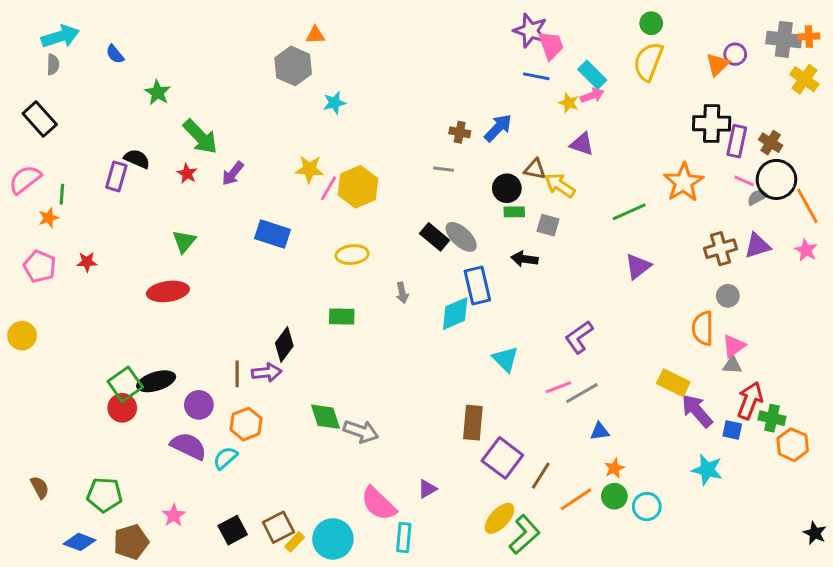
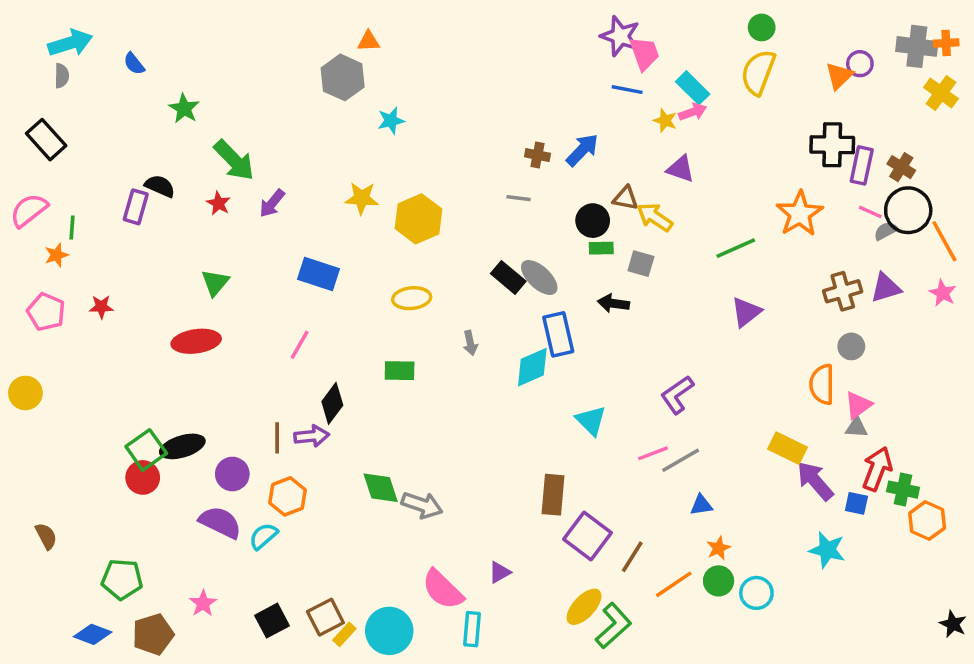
pink line: (329, 188) -> (300, 345), moved
brown semicircle: (40, 487) -> (46, 536), moved

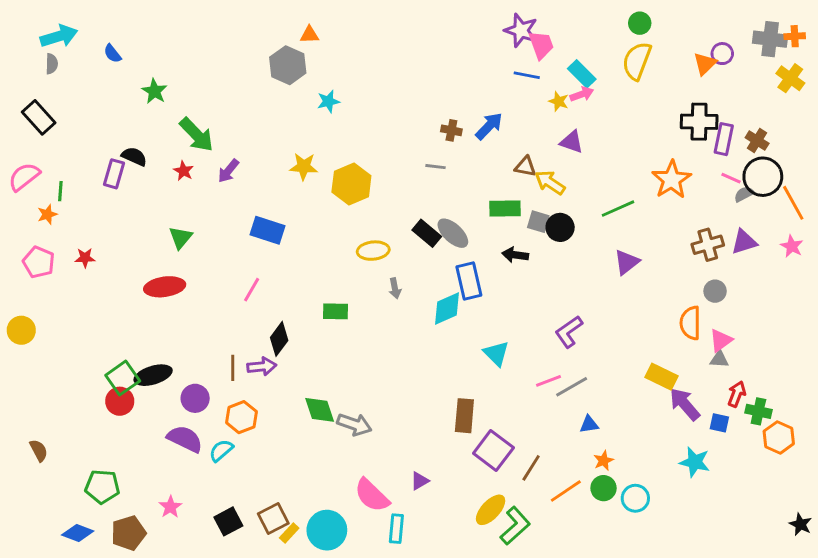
black circle: (593, 221) -> (560, 227), moved
green rectangle: (601, 248) -> (505, 209), size x1.5
yellow ellipse: (412, 298) -> (373, 251), moved
red arrow: (877, 469) -> (737, 394), size x0.7

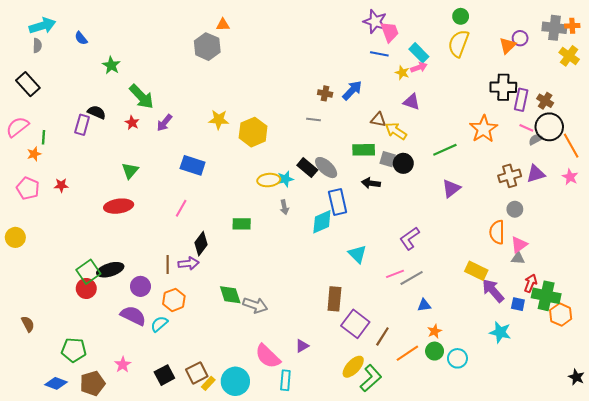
cyan star: (328, 101) -> (285, 179), moved
green cross: (758, 411) -> (546, 296), size x1.5

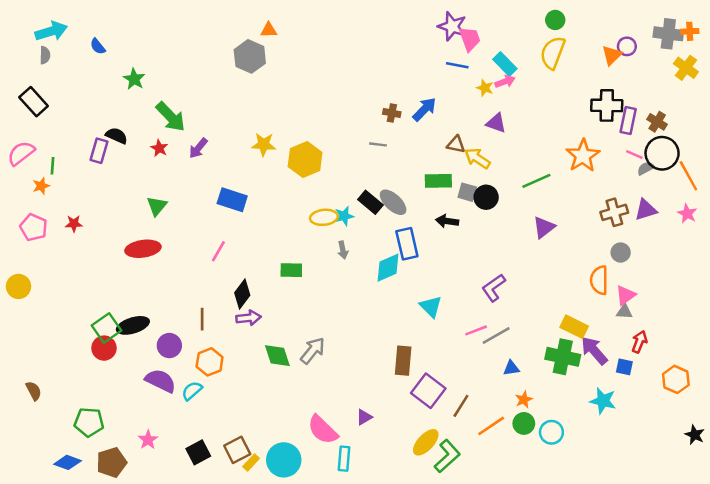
purple arrow: (188, 263) -> (249, 318), moved
green cross: (546, 296) -> (563, 357), moved
gray arrow: (255, 305) -> (313, 351), moved, turned -70
black star: (576, 377) -> (695, 435), moved

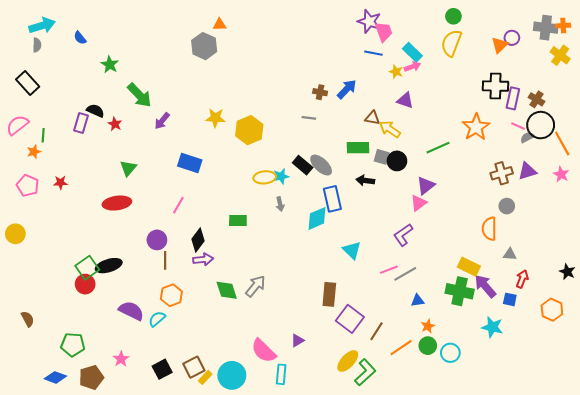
red star: (159, 148) -> (115, 124), moved
purple triangle: (544, 227) -> (426, 186), moved
pink triangle: (626, 295) -> (419, 203), moved
purple circle: (169, 346) -> (157, 240), moved
black star: (695, 435) -> (567, 272), moved

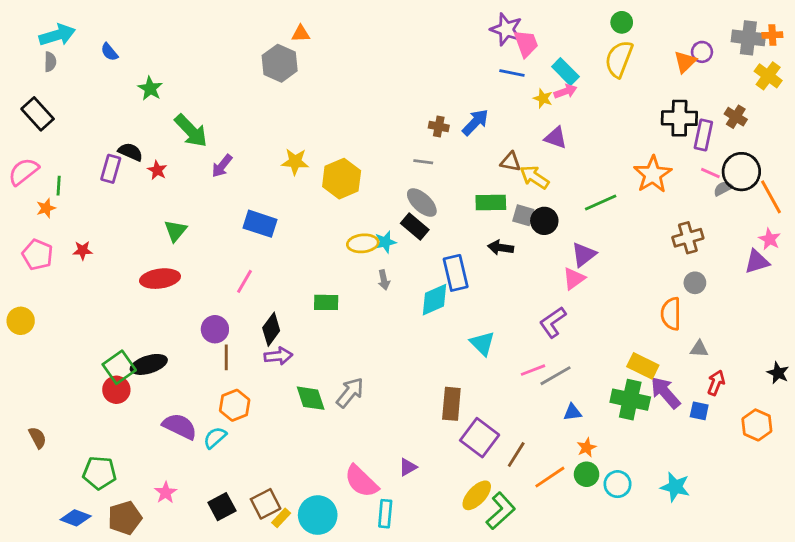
brown cross: (537, 99) -> (736, 117), moved
gray ellipse: (321, 165) -> (422, 203), moved
purple triangle: (527, 171) -> (757, 262), moved
cyan star: (492, 327) -> (675, 487), moved

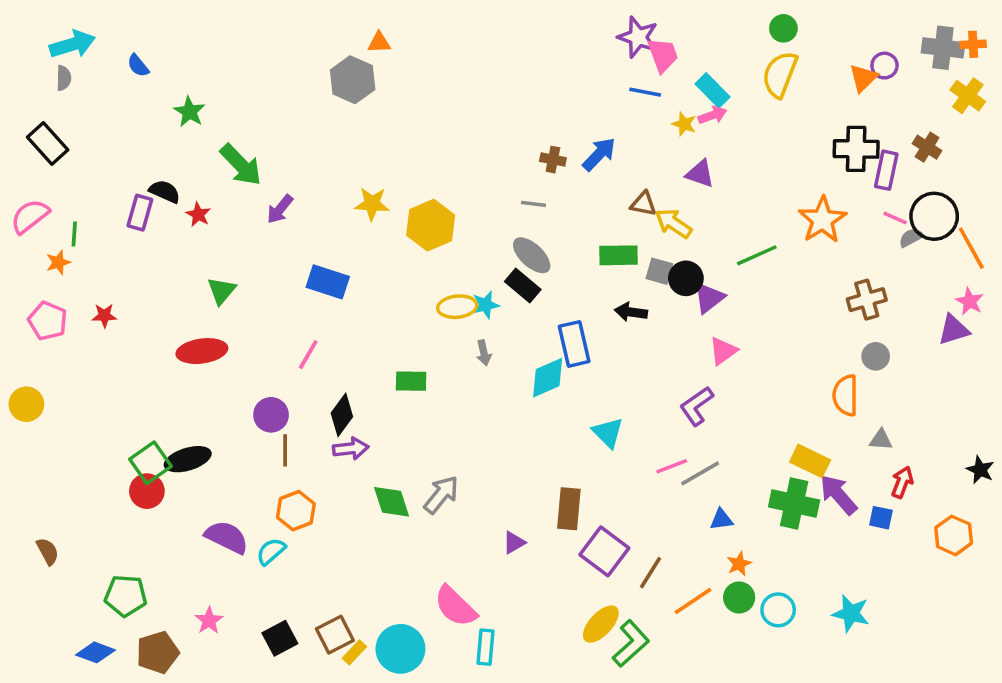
purple triangle: (584, 255) -> (709, 298), moved
purple triangle: (408, 467) -> (514, 543), moved

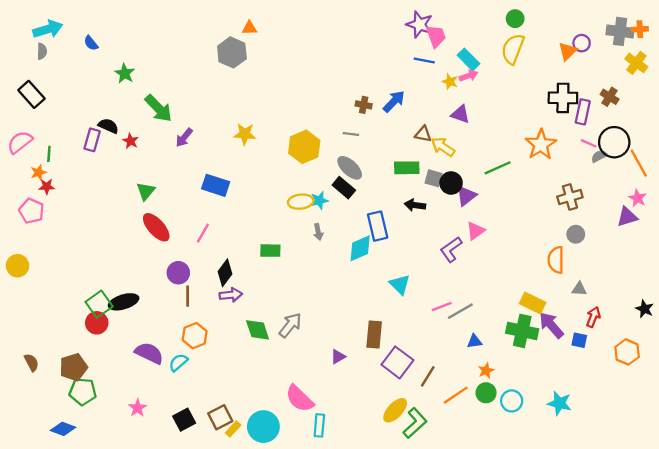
yellow hexagon: (431, 225) -> (304, 147), moved
red star: (104, 316) -> (47, 186), moved
red ellipse: (202, 351) -> (156, 227), moved, turned 56
purple L-shape: (697, 406) -> (451, 249), moved
brown pentagon: (158, 652) -> (73, 367), moved

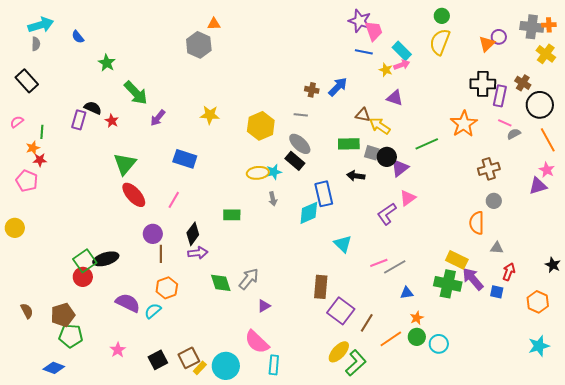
pink semicircle: (20, 142) -> (17, 122), size x0.6
black circle: (614, 142) -> (540, 105), moved
green triangle: (146, 191) -> (125, 164), size x1.4
purple triangle: (338, 357) -> (264, 306), moved
cyan star: (559, 403) -> (539, 346), moved, turned -30

